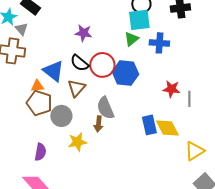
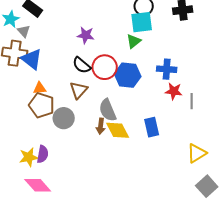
blue cross: (159, 43) -> (167, 69), moved
blue triangle: (53, 71) -> (32, 59), moved
yellow diamond: (167, 128) -> (118, 130), moved
yellow star: (77, 142) -> (29, 157), moved

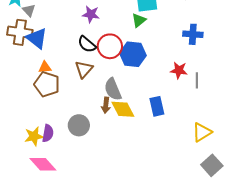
blue cross: (167, 69) -> (193, 34), moved
gray circle: (64, 118) -> (79, 125), moved

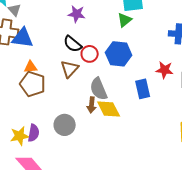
blue triangle: (37, 38) -> (23, 38), turned -30
red circle: (110, 46) -> (90, 54), moved, size x0.7
blue rectangle: (157, 106) -> (143, 89), moved

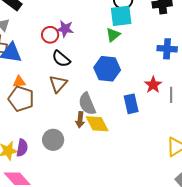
red circle: (90, 54) -> (50, 35), moved
red star: (165, 70) -> (153, 85), turned 30

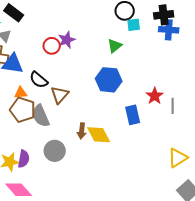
cyan square: (121, 16) -> (134, 25), moved, size x0.6
purple star: (65, 29) -> (67, 40), turned -30
blue cross: (167, 49) -> (169, 30), moved
black semicircle: (61, 59) -> (39, 80), moved
gray semicircle: (87, 104) -> (41, 116), moved

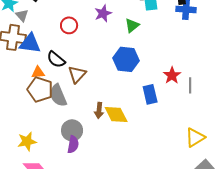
purple star: (67, 40) -> (103, 13), moved
purple semicircle: (24, 159) -> (73, 144), moved

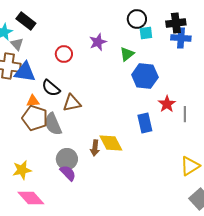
blue hexagon: (126, 59) -> (145, 76), moved
brown triangle: (77, 74) -> (72, 103), turned 36
brown arrow: (99, 110) -> (95, 148), moved
purple semicircle: (73, 144) -> (68, 173), turned -54

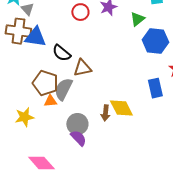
red circle: (64, 54) -> (80, 12), moved
orange triangle: (33, 101) -> (50, 101), moved
gray semicircle: (53, 124) -> (63, 89), turned 50
yellow star: (22, 170) -> (24, 117), moved

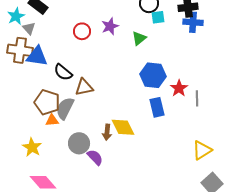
blue hexagon: (155, 41) -> (153, 75), moved
yellow star: (24, 117) -> (32, 147), moved, turned -30
purple semicircle: (78, 138) -> (95, 157), moved

